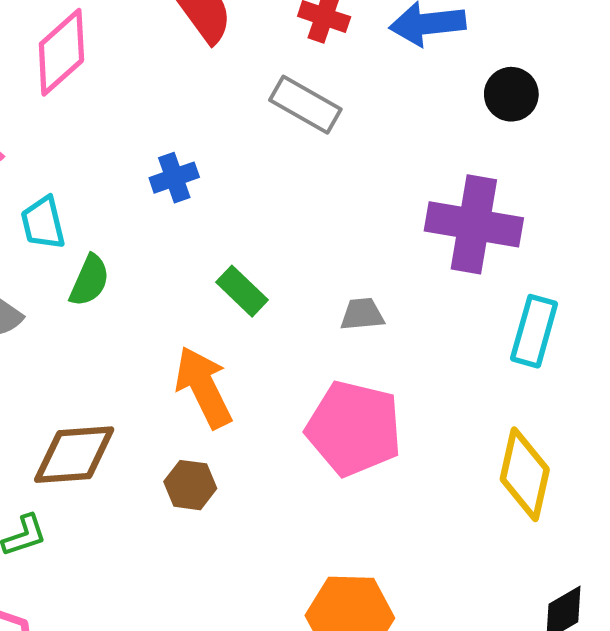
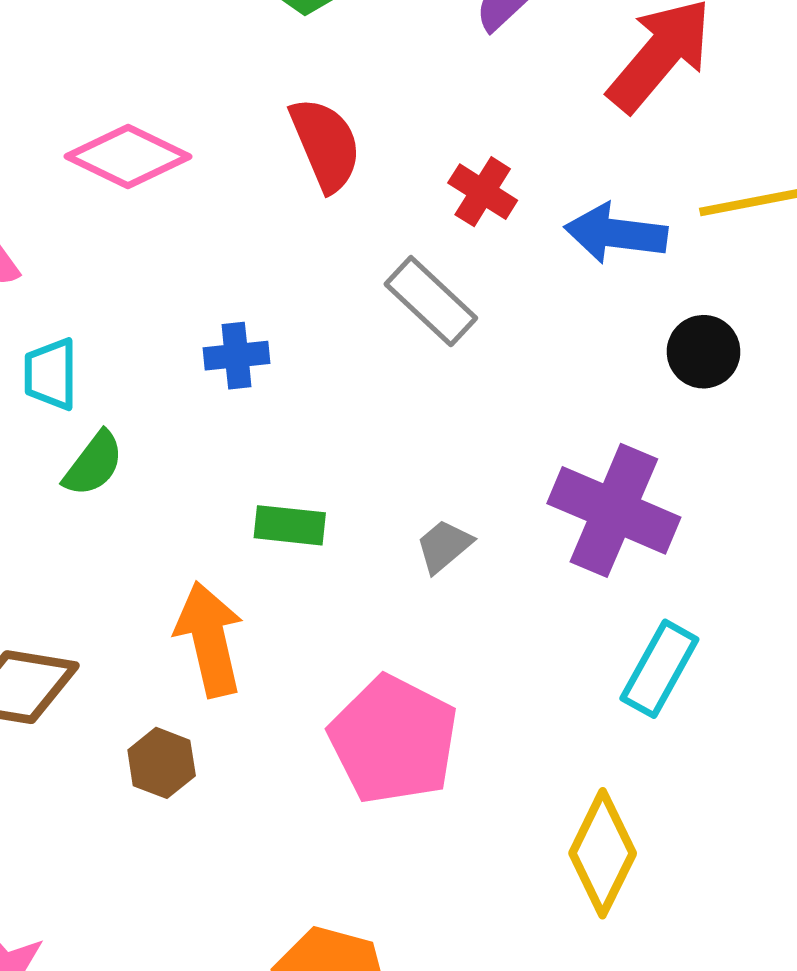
pink diamond: (61, 52) -> (128, 156), turned 54
green rectangle: (242, 291) -> (290, 525), turned -51
gray trapezoid: (362, 314) -> (444, 546), moved, turned -48

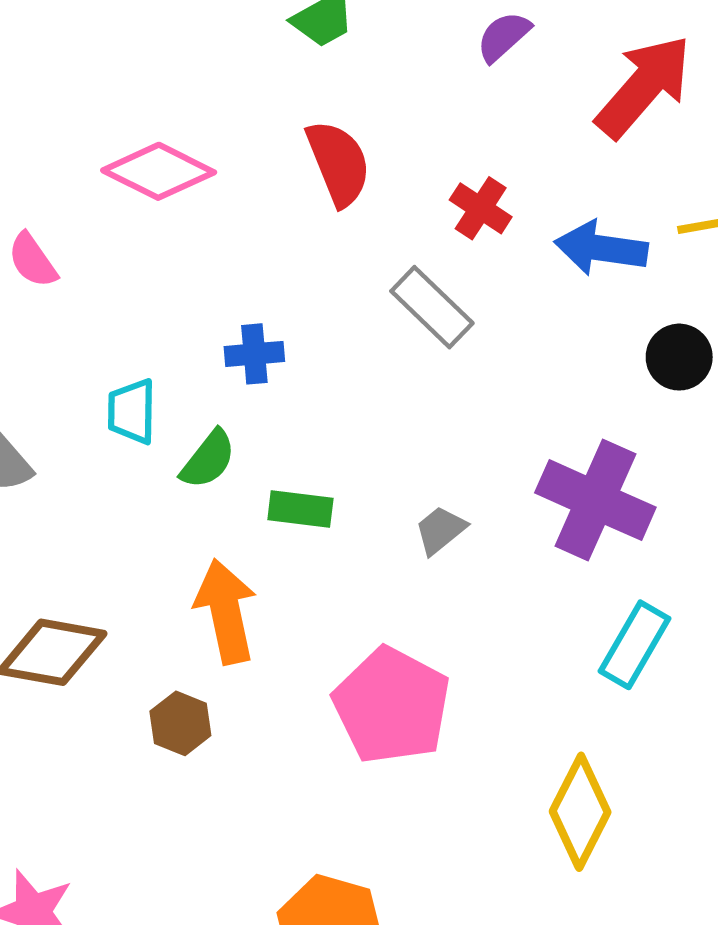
cyan trapezoid: (51, 374) -> (132, 411), moved
green semicircle: (94, 464) -> (208, 459), moved

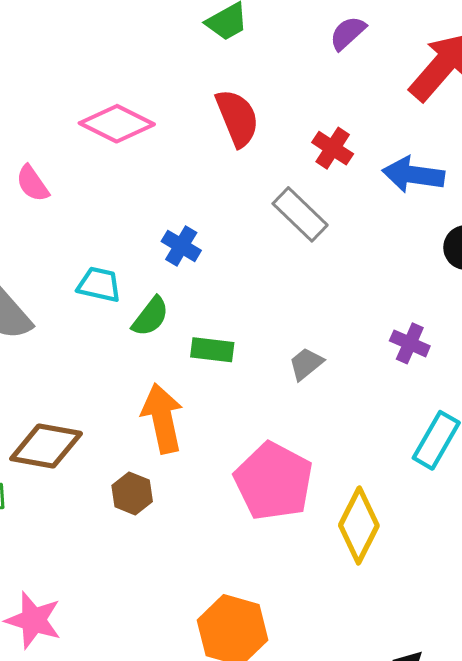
blue cross: (254, 354) -> (181, 246), turned 36
cyan trapezoid: (132, 411) -> (99, 285), turned 102
purple cross: (595, 500) -> (410, 343), size x0.5
yellow diamond: (580, 812) -> (359, 525), moved

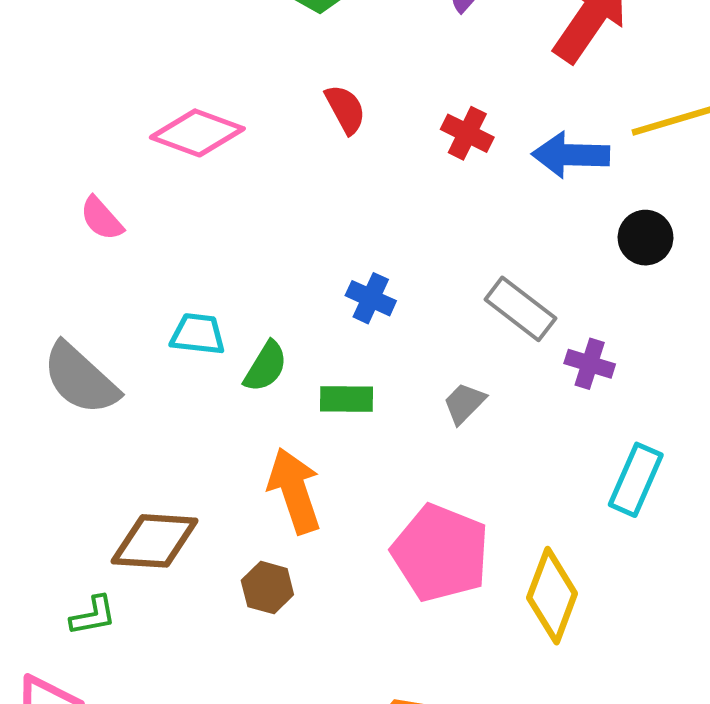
red semicircle: (237, 118) -> (345, 109), size x0.7
gray rectangle: (300, 214) -> (520, 309), moved
blue cross: (181, 246) -> (371, 298), moved

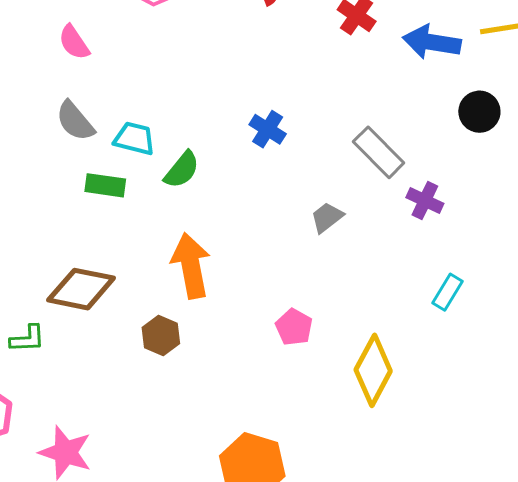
gray semicircle: (80, 379) -> (75, 121), moved, size x0.7
green rectangle: (347, 399) -> (105, 185), moved
cyan rectangle: (636, 480) -> (448, 292), size x0.7
pink pentagon: (441, 553) -> (294, 327), size x0.5

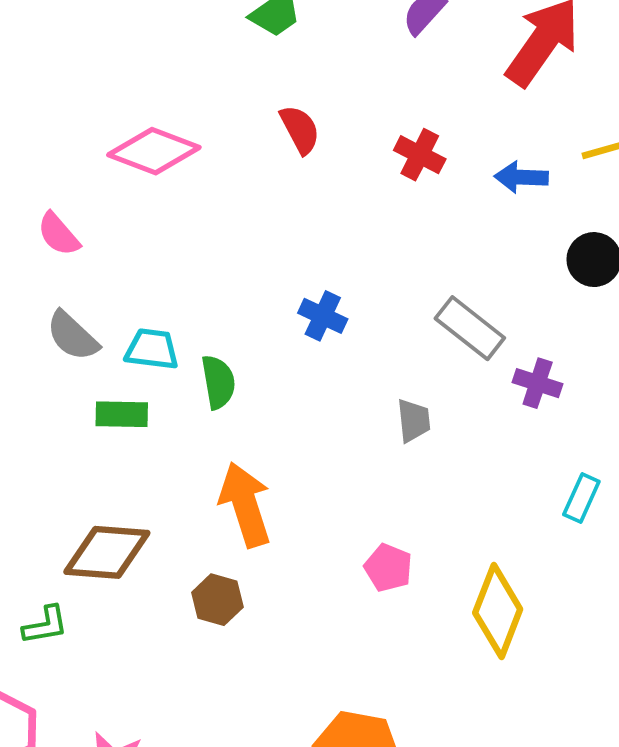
blue arrow: (432, 42) -> (521, 177), size x0.7
green semicircle: (182, 170) -> (218, 382), turned -42
gray trapezoid: (327, 217) -> (414, 420), turned 129

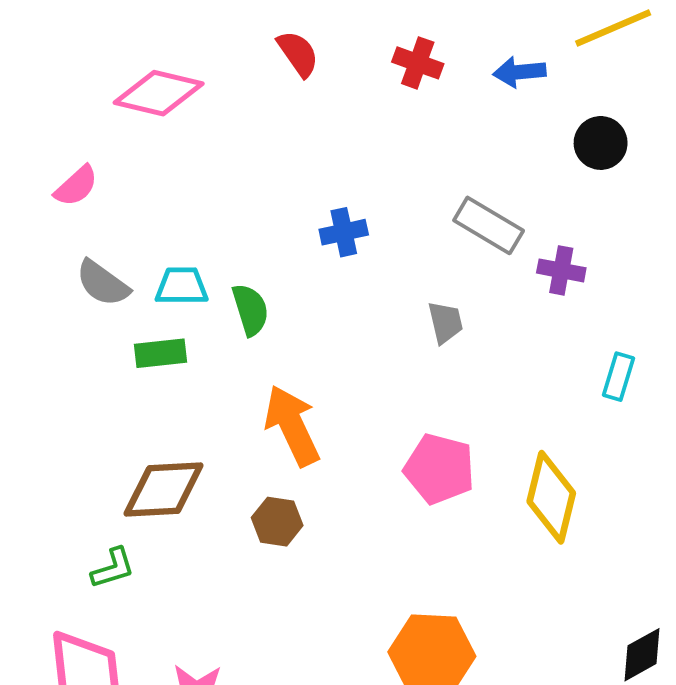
pink semicircle: (58, 234) -> (76, 186), turned -84
blue cross: (323, 316) -> (344, 232), turned -30
pink pentagon: (388, 568) -> (439, 469), size x1.5

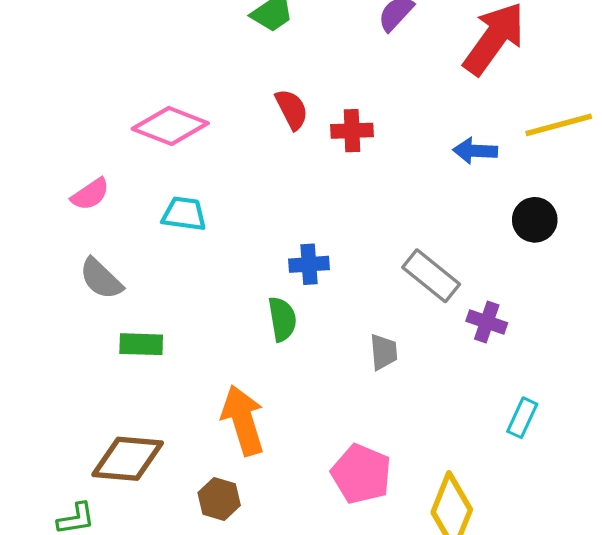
red cross: (418, 63) -> (352, 131), moved, turned -30
cyan trapezoid: (182, 286) -> (184, 214), moved
green semicircle: (250, 310) -> (282, 319), moved

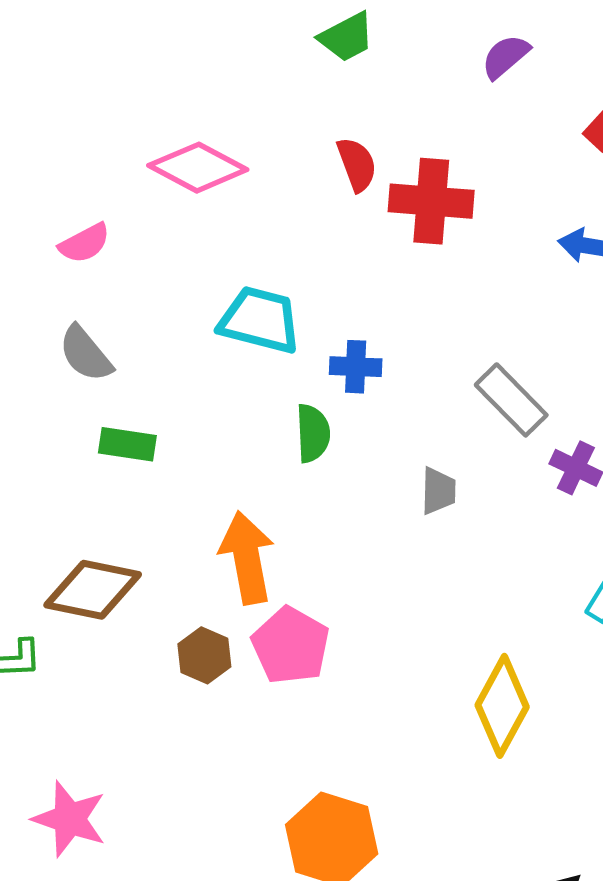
red cross: (352, 131) -> (431, 201), size x1.5
cyan trapezoid: (184, 214) -> (260, 320), moved, size x1.4
pink pentagon: (361, 474) -> (291, 646), moved

